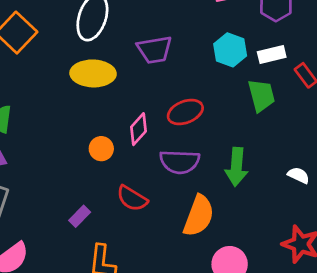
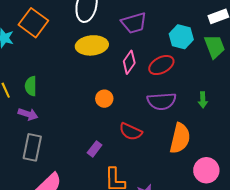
cyan hexagon: (230, 50) -> (181, 37), moved
pink diamond: (139, 129) -> (129, 62), moved
green arrow: (236, 167) -> (203, 100), size x0.6

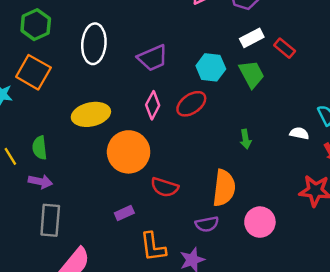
yellow ellipse: (92, 45) -> (91, 114), moved
orange circle: (104, 99) -> (129, 152), size x2.0
purple semicircle: (162, 101) -> (207, 224), moved, size x0.7
purple rectangle: (95, 149) -> (124, 213), turned 35

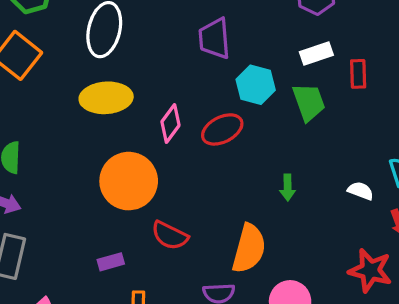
red rectangle: (285, 48) -> (358, 74), turned 40
purple trapezoid: (153, 58) -> (214, 38), moved, turned 100
yellow ellipse: (91, 114) -> (106, 98), moved

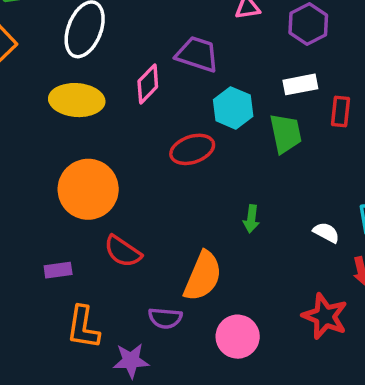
purple trapezoid: (214, 38) -> (197, 54), turned 105
pink diamond: (170, 124) -> (148, 84), moved

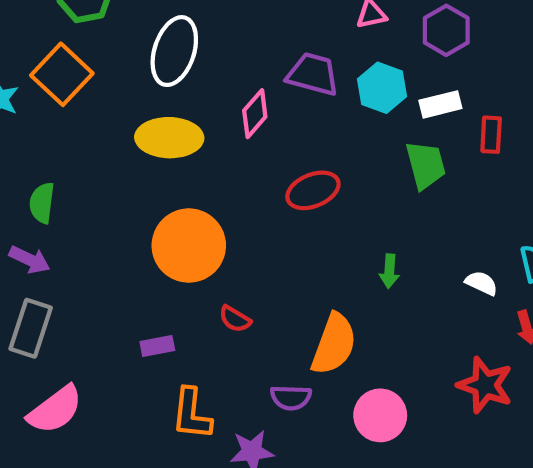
cyan hexagon: (233, 108) -> (382, 88), moved
red semicircle: (123, 251) -> (235, 319), size x0.7

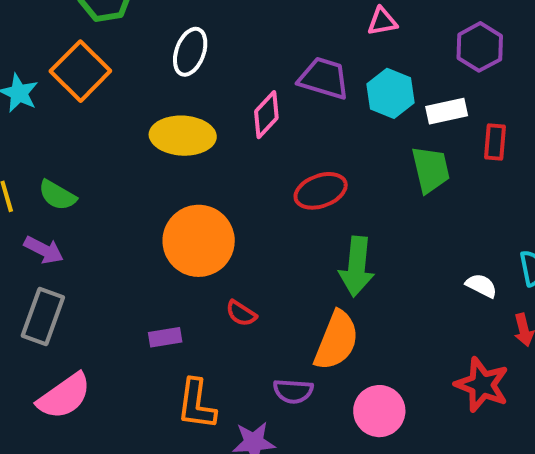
purple hexagon: (446, 30) -> (480, 47), moved
white ellipse: (174, 51) -> (190, 52), size x0.7
green semicircle: (42, 203) -> (57, 195), turned -69
green arrow: (389, 271) -> (357, 267), moved, size x1.8

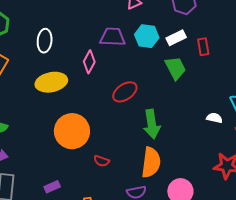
purple rectangle: (165, 337) -> (52, 187), moved

